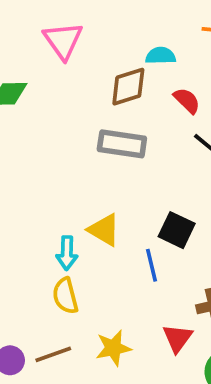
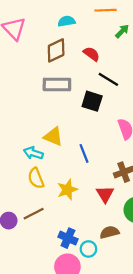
cyan semicircle: (161, 56) -> (66, 21), moved
black square: (177, 230) -> (92, 101), moved
cyan arrow: (67, 253) -> (33, 153), turned 114
yellow star: (113, 348) -> (67, 190), moved

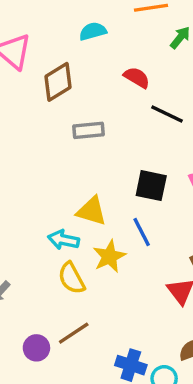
brown diamond: (56, 50) -> (58, 82), moved
gray rectangle: (57, 85) -> (88, 130), size x0.7
black square: (92, 101) -> (151, 186), moved
yellow star: (67, 190) -> (109, 256), moved

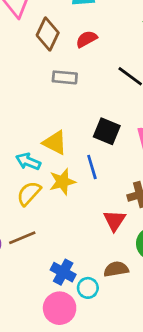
red semicircle: (137, 77) -> (87, 39), moved, turned -70
brown diamond: (58, 82) -> (48, 34), turned -44
yellow semicircle: (72, 278) -> (29, 193), turned 60

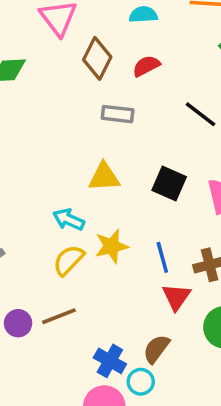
yellow triangle: (55, 143) -> (104, 177), moved, turned -32
blue line: (92, 167) -> (162, 257), moved
brown semicircle: (116, 269) -> (156, 349), moved, turned -45

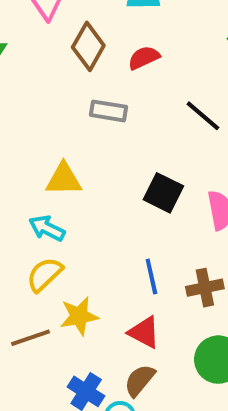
yellow triangle: (104, 177) -> (64, 179), moved
yellow star: (112, 246) -> (79, 316), moved
red triangle: (176, 297) -> (144, 332), moved, turned -40

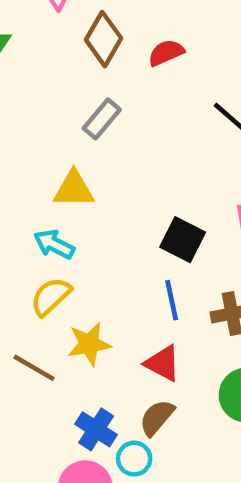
gray rectangle: (109, 111) -> (102, 119), moved, turned -60
black square: (163, 193) -> (183, 240), moved
brown line: (31, 338) -> (34, 368), turned 48

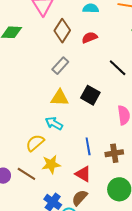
yellow triangle: (74, 189) -> (60, 98), moved
black square: (183, 240) -> (90, 95), moved
cyan arrow: (54, 244) -> (54, 123), moved

